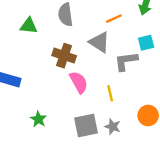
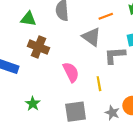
brown cross: (64, 56) -> (38, 47), moved
gray star: (113, 127) -> (112, 113), moved

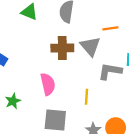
brown cross: (38, 47) -> (62, 48), moved, turned -36
pink semicircle: (71, 72) -> (48, 84), moved

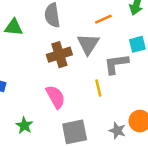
gray triangle: (90, 46) -> (88, 44), turned 30
yellow line: (87, 97) -> (98, 88), moved

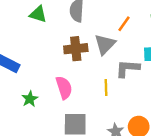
orange line: (103, 19) -> (124, 24), turned -42
green star: (24, 125) -> (30, 99), moved

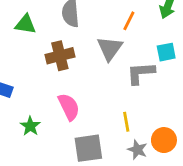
brown cross: (76, 49) -> (60, 56), moved
yellow line: (106, 88) -> (126, 122), moved

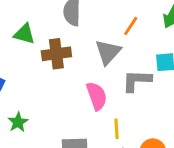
green triangle: (25, 24) -> (24, 34), moved
pink semicircle: (69, 107) -> (97, 96), moved

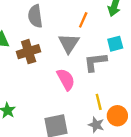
yellow line: (117, 129) -> (99, 102), moved

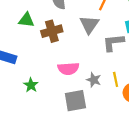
pink semicircle: (66, 79) -> (68, 69), moved, turned 114
gray star: (96, 125) -> (94, 80), moved

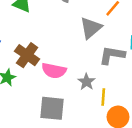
brown cross: (52, 31) -> (27, 55), moved, turned 36
gray star: (94, 80) -> (86, 82), moved

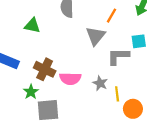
gray square: (52, 108) -> (48, 110), moved

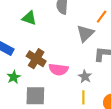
green star: (31, 92) -> (14, 77), moved
yellow line: (117, 94) -> (83, 97), moved

